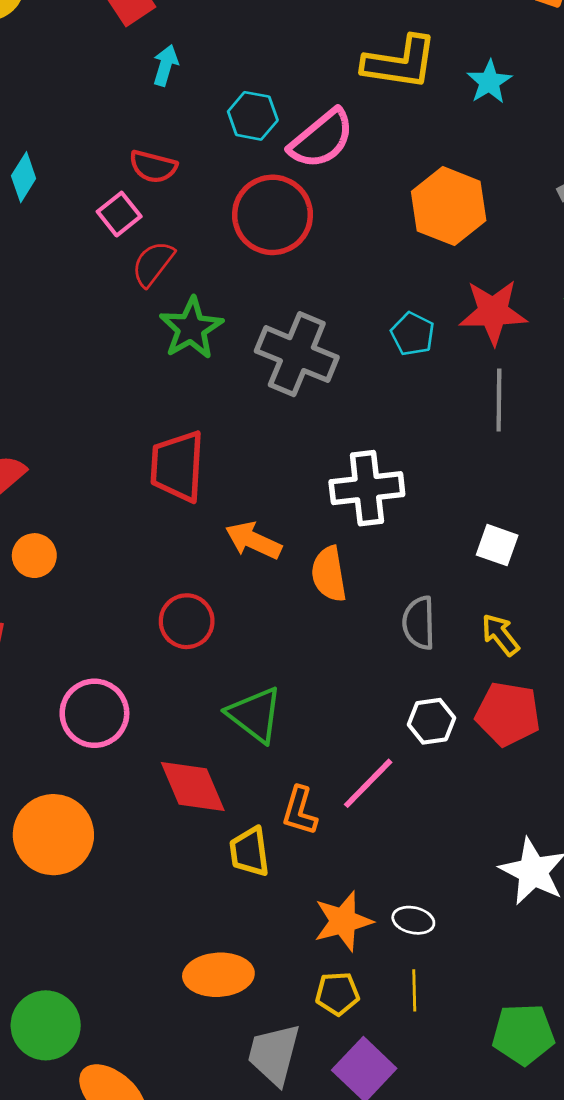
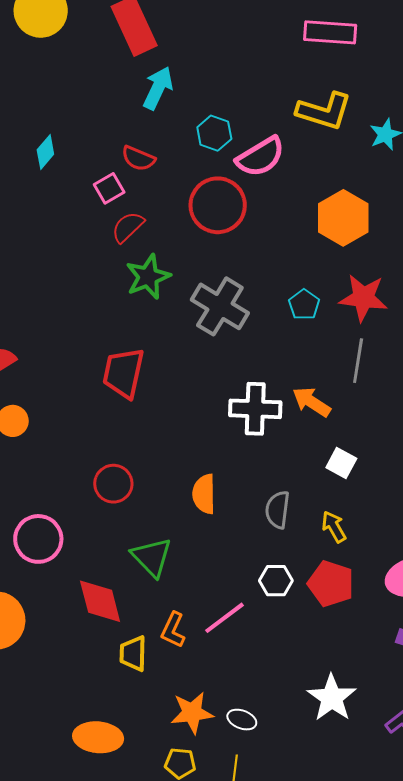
cyan arrow: (165, 65) -> (158, 88), size x1.5
orange arrow: (253, 540) -> (312, 402), moved
orange semicircle: (329, 574) -> (204, 494), moved

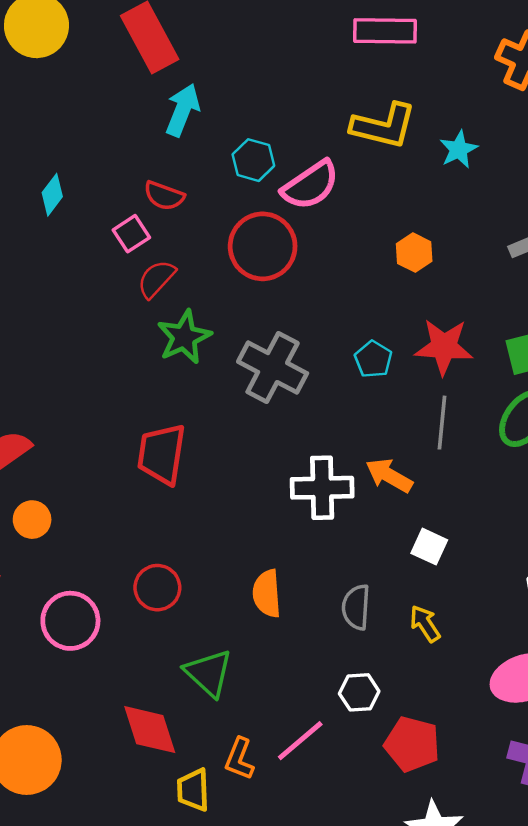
orange hexagon: (343, 218) -> (414, 253), size x0.6
pink circle: (38, 539) -> (70, 621), moved
red pentagon: (331, 584) -> (412, 744), moved

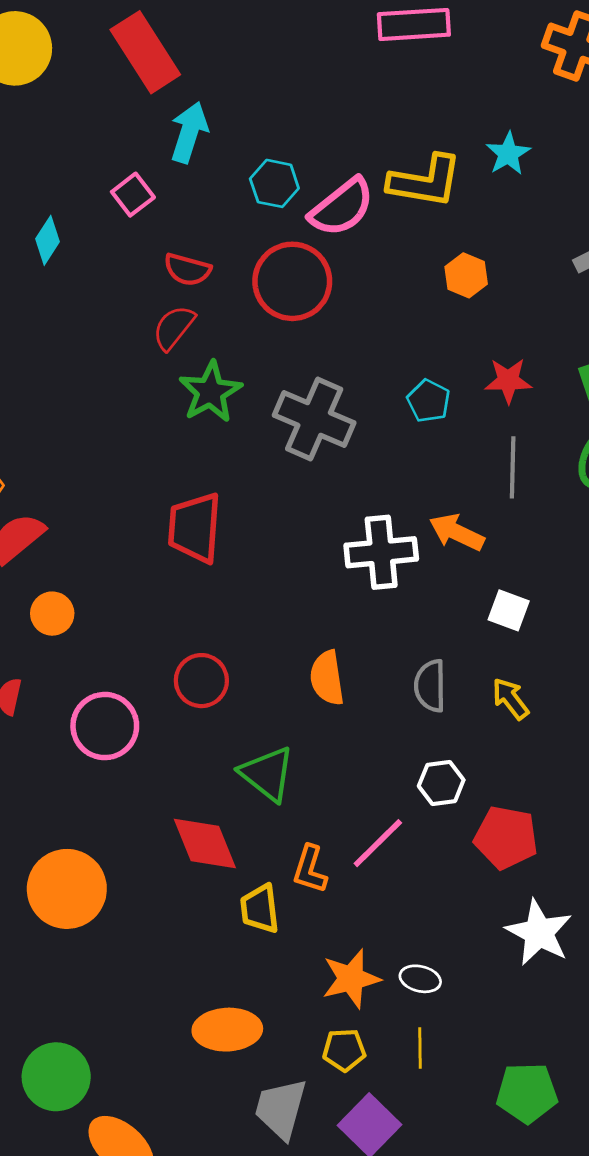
yellow L-shape: (384, 126) -> (425, 181), moved
red semicircle: (164, 196) -> (187, 270), moved
pink square: (131, 234) -> (133, 195), moved
red star: (444, 347) -> (508, 381), size x0.7

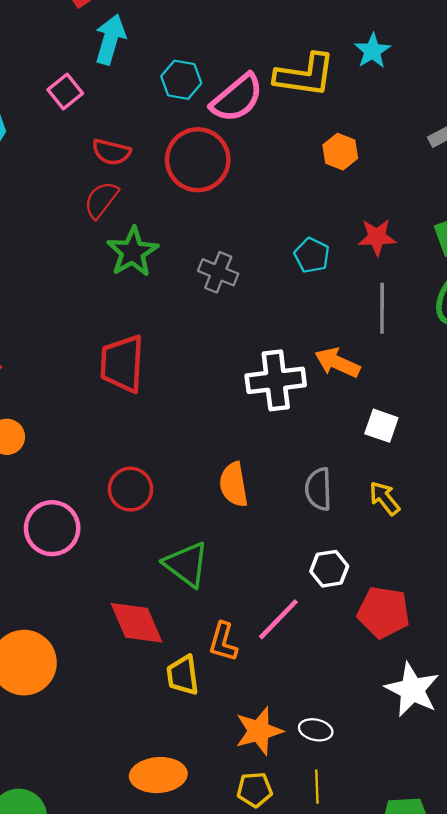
gray cross: (314, 419) -> (218, 272), size x0.6

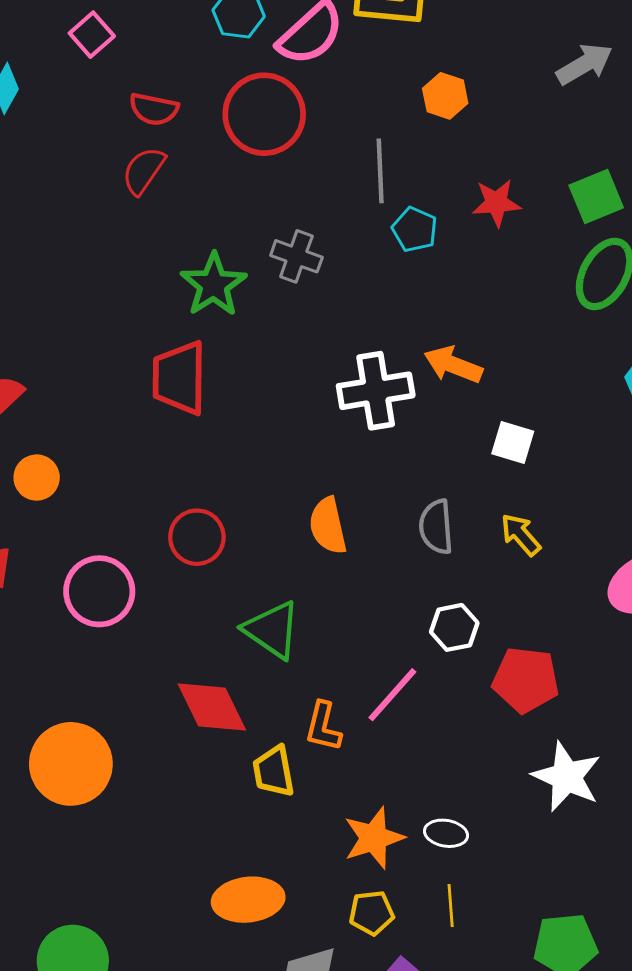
green star: (133, 252) -> (214, 285), moved
gray line: (382, 308) -> (380, 171), moved

